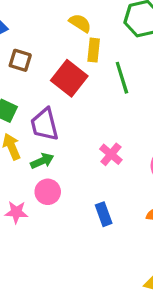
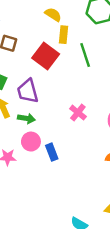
green arrow: (42, 161) -> (26, 118), turned 35
blue rectangle: (104, 214) -> (52, 152), moved

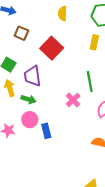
yellow semicircle: (53, 14) -> (63, 13), turned -128
yellow rectangle: (64, 35) -> (94, 42), moved
green line: (85, 55) -> (90, 82), moved

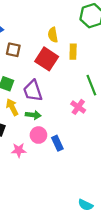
yellow semicircle: (63, 13) -> (53, 35), moved
yellow rectangle: (94, 42) -> (73, 52), moved

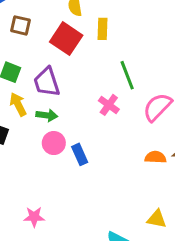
pink star: (19, 150) -> (34, 217), moved

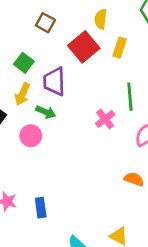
yellow arrow: (18, 104) -> (22, 94), turned -145
pink circle: (54, 143) -> (31, 136), moved
blue rectangle: (80, 154) -> (41, 208), moved

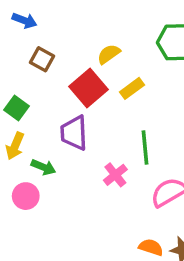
yellow semicircle: (101, 19) -> (109, 54), turned 48
yellow rectangle: (120, 48) -> (132, 88), turned 36
purple trapezoid: (54, 82) -> (74, 133), moved

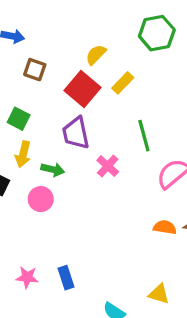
pink cross: (115, 175) -> (108, 166), moved

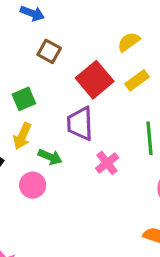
yellow semicircle: (96, 55) -> (129, 42), moved
green square: (19, 119) -> (24, 99), turned 30

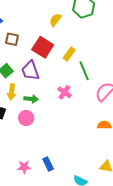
yellow rectangle: (137, 80) -> (69, 54), moved
purple trapezoid: (80, 124) -> (30, 71), moved

